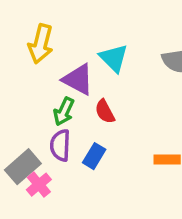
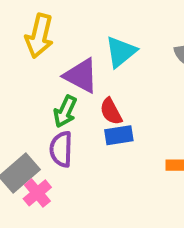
cyan triangle: (114, 58) -> (121, 52), turned 36
blue rectangle: (94, 156) -> (119, 135), moved, turned 50

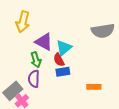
cyan triangle: (121, 52) -> (64, 48), moved
green arrow: (65, 111) -> (36, 60), turned -42

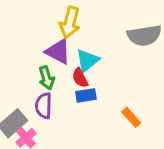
yellow arrow: (23, 22) -> (70, 22), moved
orange rectangle: (94, 87) -> (131, 117), turned 48

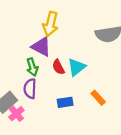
cyan triangle: (87, 60) -> (77, 67), moved
blue rectangle: (86, 95) -> (65, 102), moved

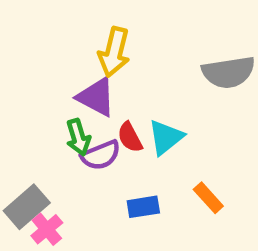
purple semicircle: (30, 89) -> (101, 155), moved, turned -114

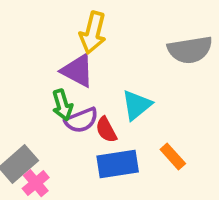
red semicircle: (130, 137) -> (106, 130), moved
blue rectangle: (143, 207) -> (118, 164), size x1.5

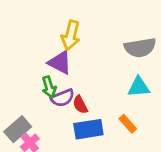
cyan triangle: (137, 105) -> (139, 87), moved, turned 35

